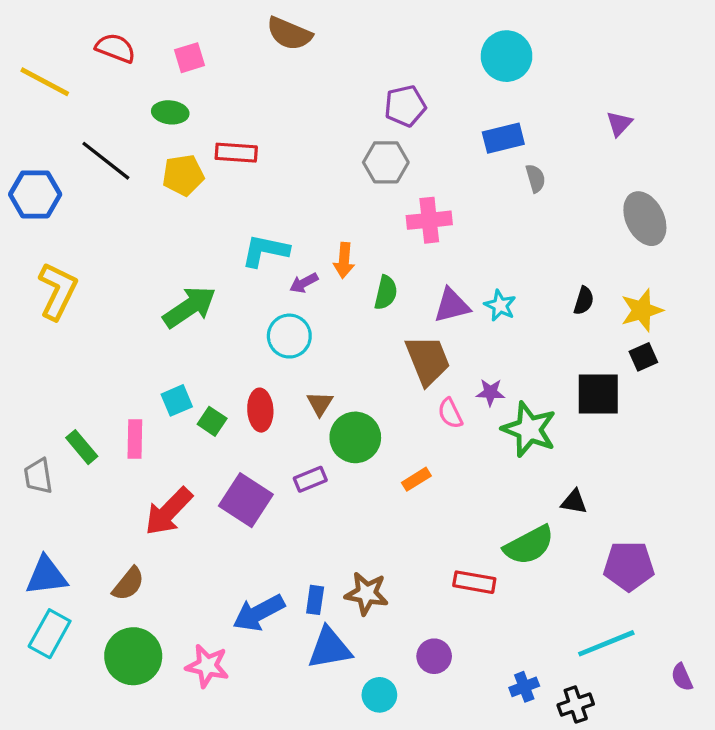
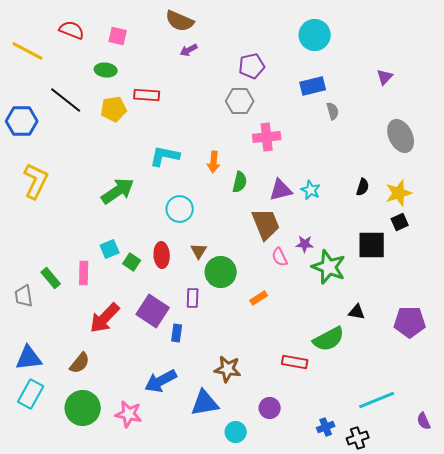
pink square: (190, 58) -> (118, 36), turned 30
purple arrow: (304, 283) -> (189, 50), moved
purple rectangle: (310, 479) -> (193, 298), turned -66
purple pentagon: (629, 566) -> (410, 322), moved
blue rectangle: (315, 600) -> (177, 333), moved

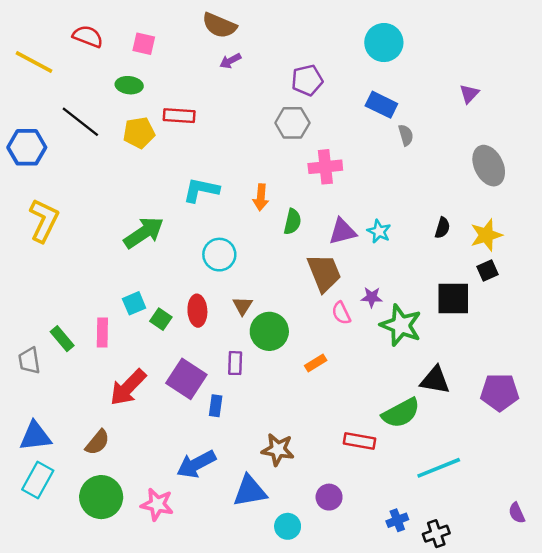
blue rectangle: (313, 86) -> (381, 105), turned 40
black triangle: (357, 312) -> (435, 380), size x1.5
cyan line: (377, 400) -> (439, 468), moved

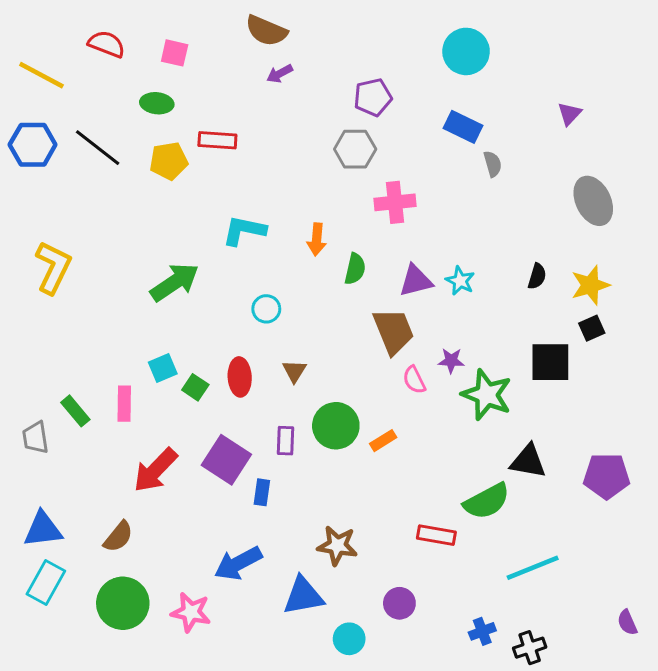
blue hexagon: (27, 147) -> (33, 145), moved
cyan circle: (219, 255) -> (266, 309), size x0.7
green circle: (269, 331) -> (336, 426), moved

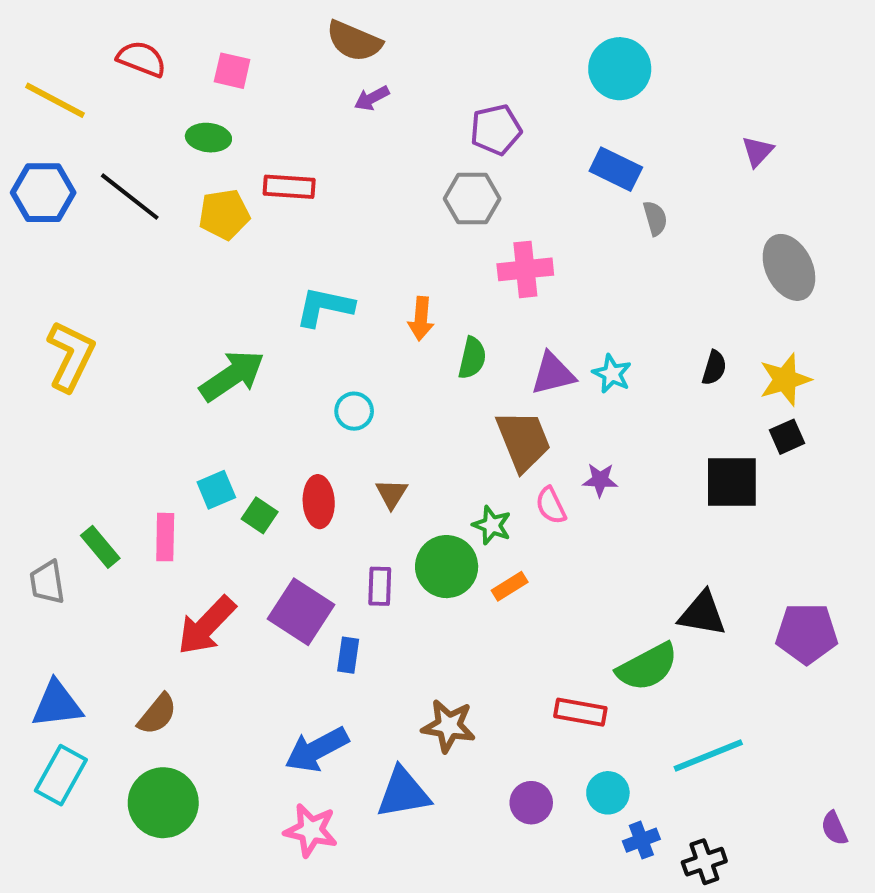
green star: (487, 395) -> (492, 525), moved, size x0.6
pink star: (191, 612) -> (311, 830), moved
cyan circle: (349, 639) -> (608, 793), moved

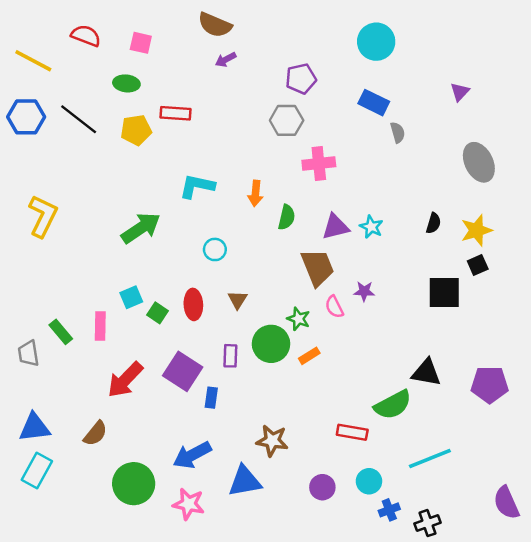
green circle: (163, 803) -> (134, 484), moved
purple semicircle: (834, 828) -> (506, 503), size x1.6

